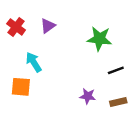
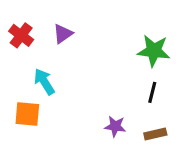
green star: (99, 39) -> (154, 51), moved
black line: (116, 70) -> (152, 92), turned -56

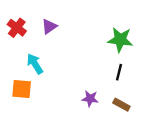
brown rectangle: (155, 134) -> (121, 105), turned 42

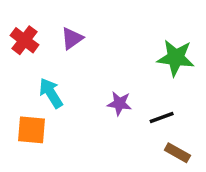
black line: (119, 72) -> (162, 118), moved, turned 56
purple star: (90, 99) -> (119, 103), moved

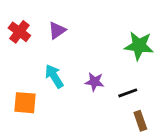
cyan arrow: (51, 93) -> (54, 76), moved
brown rectangle: (177, 153) -> (140, 121), turned 42

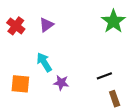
green star: (139, 46) -> (113, 21), moved, turned 30
purple star: (94, 82) -> (61, 83), moved

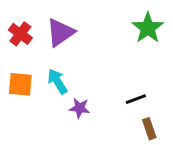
purple triangle: (46, 25) -> (60, 32), size x1.5
orange square: (20, 84) -> (20, 84), moved

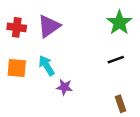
red cross: (20, 34) -> (17, 27), turned -30
black line: (136, 99) -> (116, 60), moved

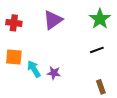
purple triangle: (49, 26) -> (53, 20), moved
cyan arrow: (47, 66) -> (34, 69), moved

